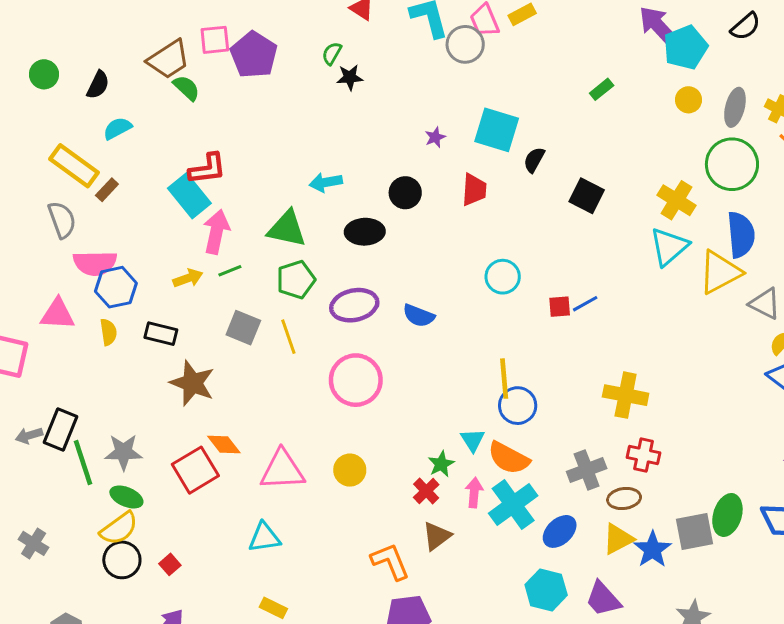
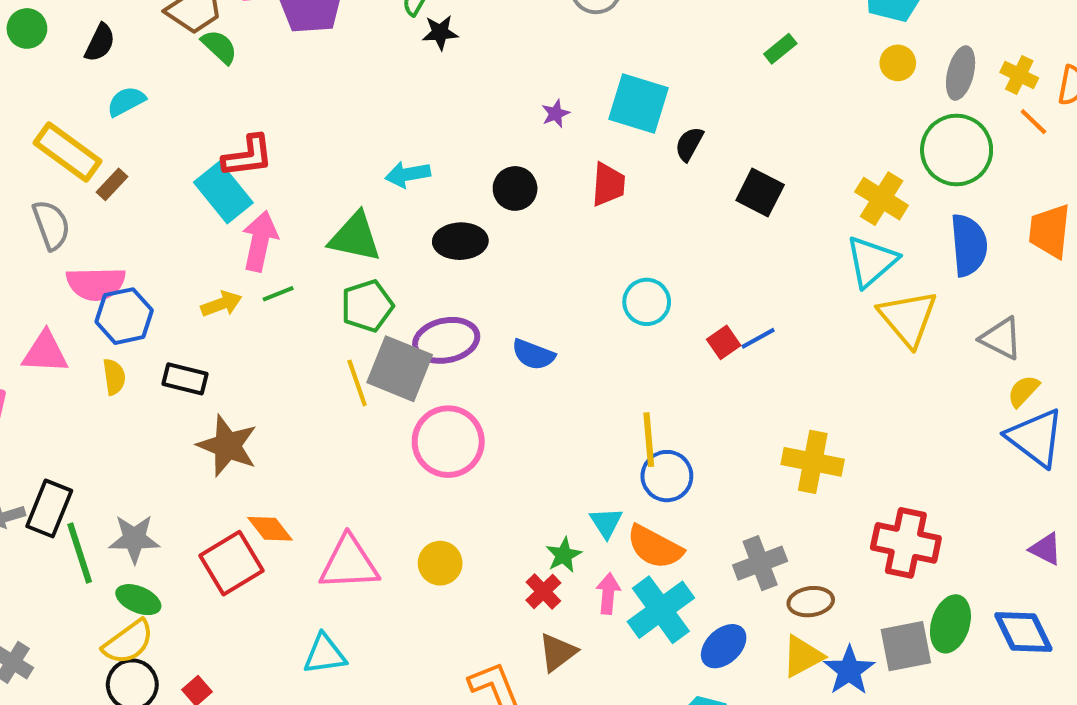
yellow triangle: (720, 272) -> (908, 318), moved, turned -42
red square: (560, 307) -> (724, 342), turned -30
gray square: (243, 328) -> (400, 369), moved, size x1.4
red cross: (644, 455) -> (906, 543), moved, size x1.5

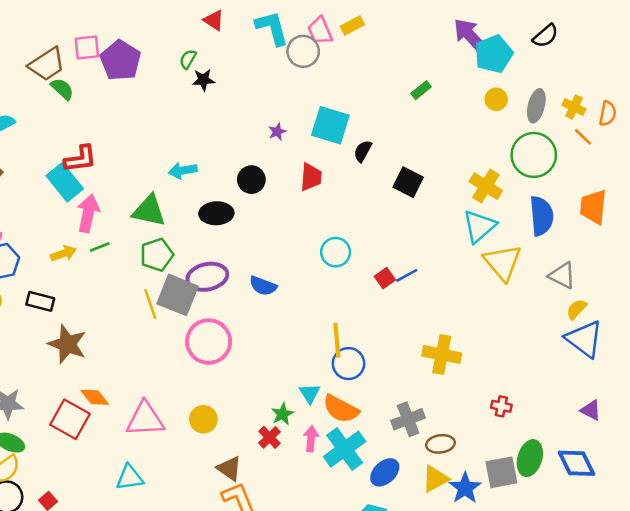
red cross: (906, 543) -> (501, 406), size x0.5
red square: (231, 563) -> (70, 419), turned -30
brown triangle: (558, 652) -> (229, 468), moved, turned -48

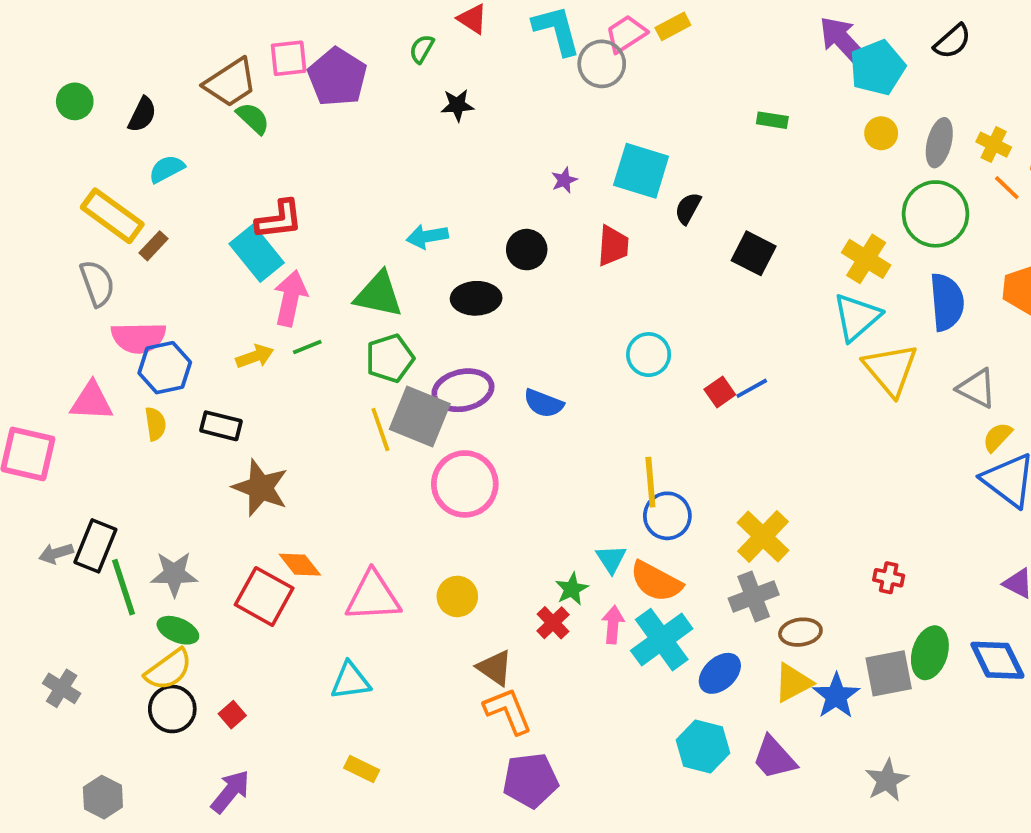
pink trapezoid: (320, 31) -> (626, 34), turned 80
green semicircle: (188, 59) -> (422, 49), moved
green rectangle: (421, 90) -> (772, 120), turned 48
yellow cross: (442, 354) -> (763, 536), moved, turned 33

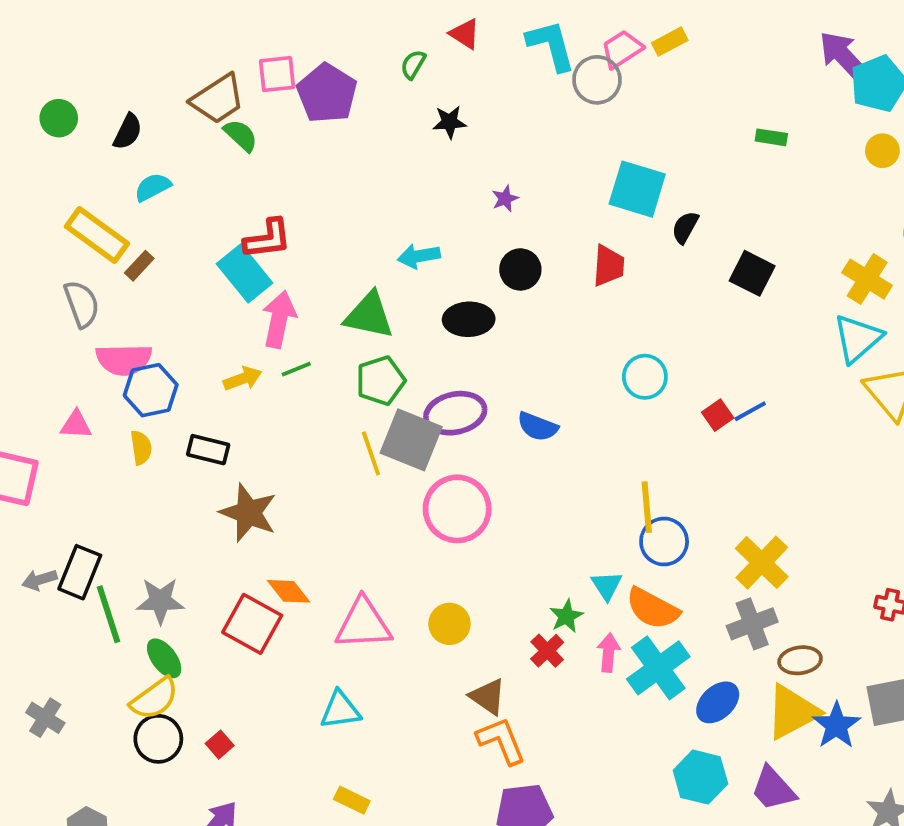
purple star: (564, 180) -> (505, 199), moved
pink triangle: (92, 401) -> (76, 425), size x0.7
green ellipse: (178, 630) -> (164, 658), turned 30
yellow triangle: (793, 683) -> (792, 712), size x1.4

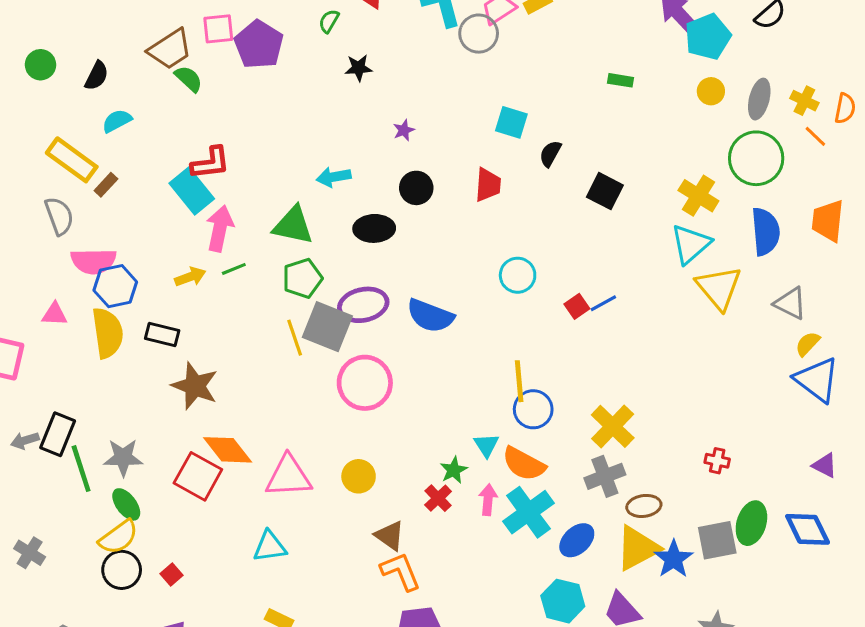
cyan square: (637, 189) -> (511, 122), size x0.7
blue semicircle: (538, 427) -> (430, 316), size x1.4
yellow semicircle: (141, 448) -> (108, 333), size x1.8
orange diamond: (289, 591) -> (228, 450), size x1.4

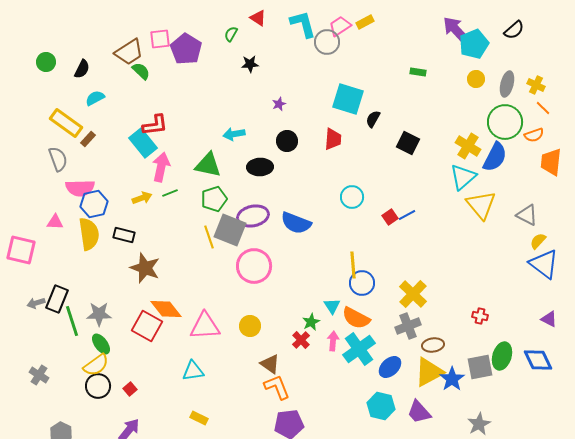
orange semicircle: (845, 108) -> (534, 135), moved, turned 60
cyan square: (511, 122) -> (348, 99), size x1.5
blue semicircle: (765, 232) -> (495, 157), moved, turned 32

